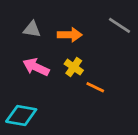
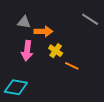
orange arrow: (70, 35) -> (43, 31), moved
pink arrow: (36, 67) -> (27, 51), turned -108

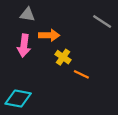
gray triangle: (24, 22) -> (27, 15), moved
pink arrow: (27, 51) -> (24, 46), moved

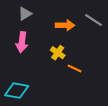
gray triangle: (27, 15) -> (25, 14), turned -40
orange arrow: (49, 35) -> (65, 25), moved

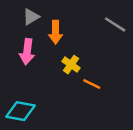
orange arrow: (65, 25) -> (56, 32), moved, turned 90

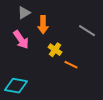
gray line: (115, 24) -> (87, 31), moved
pink arrow: (27, 52) -> (21, 40), turned -42

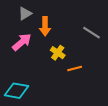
pink arrow: (21, 40) -> (22, 42), turned -96
orange line: (71, 65) -> (75, 69), turned -40

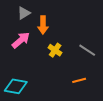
gray line: (92, 33) -> (87, 50), moved
orange line: (75, 69) -> (79, 80), moved

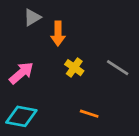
pink arrow: (21, 40) -> (21, 73), moved
orange line: (79, 80) -> (89, 114), moved, turned 32

